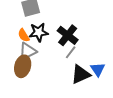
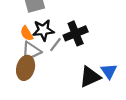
black cross: (68, 35) -> (76, 33), turned 30
gray line: (71, 52) -> (56, 45), moved

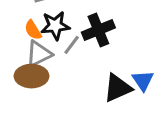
brown ellipse: (26, 68) -> (31, 76), turned 75

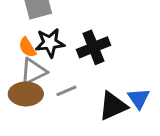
gray line: (72, 45) -> (66, 91), moved, turned 30

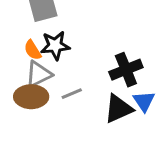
black cross: (93, 47) -> (126, 70), moved

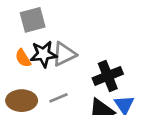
gray triangle: (39, 74) -> (64, 54), moved

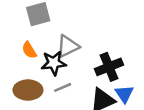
black star: (43, 54) -> (54, 63), moved

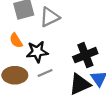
gray triangle: (68, 46) -> (50, 17), moved

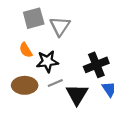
gray triangle: (50, 17) -> (60, 26), turned -30
black triangle: (80, 84) -> (77, 94), moved, turned -35

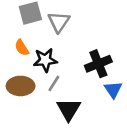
gray line: (55, 83) -> (54, 83), turned -35
black triangle: (77, 94) -> (69, 109), moved

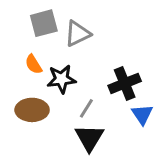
gray triangle: (59, 22) -> (78, 33), turned 30
gray line: (54, 83) -> (86, 108), moved

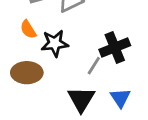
gray line: (86, 108) -> (94, 66), moved
blue triangle: (142, 114) -> (120, 98), moved

